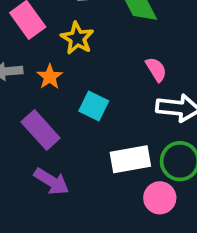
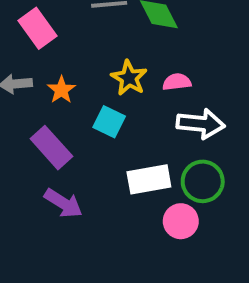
yellow star: (77, 38) -> (129, 78), moved
pink semicircle: (156, 69) -> (177, 82), turned -65

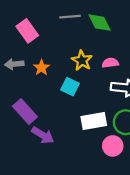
purple rectangle: (51, 148) -> (25, 112), moved

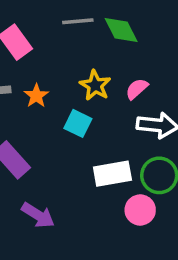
pink semicircle: (110, 63) -> (137, 89), turned -35
purple arrow: (43, 135) -> (38, 215), moved

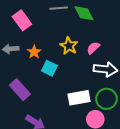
cyan square: (78, 123) -> (49, 68), moved

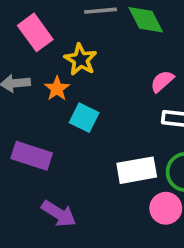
yellow star: (69, 46) -> (81, 60), moved
purple rectangle: (20, 90) -> (32, 156), turned -30

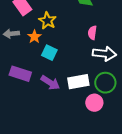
pink semicircle: (162, 81) -> (92, 33), turned -40
purple arrow: (59, 214) -> (50, 83), moved

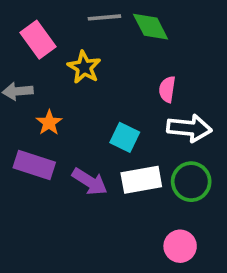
orange star: (34, 37) -> (49, 123), moved
cyan square: (49, 53) -> (125, 137), moved
pink circle: (94, 103) -> (180, 246), moved

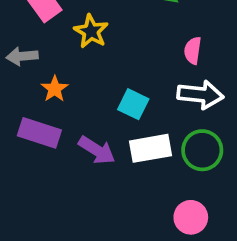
pink semicircle: (167, 89) -> (193, 51), moved

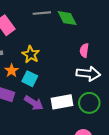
yellow star: (91, 31) -> (31, 54), moved
cyan square: (133, 104) -> (30, 79), moved

